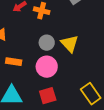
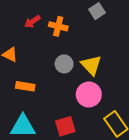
pink circle: (47, 67) -> (89, 94), moved

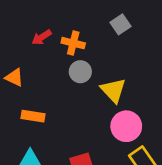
gray circle: (64, 64) -> (80, 72), moved
pink circle: (89, 94) -> (126, 126), moved

